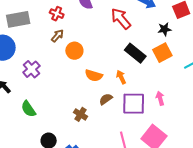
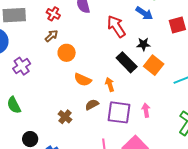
black star: (164, 29) -> (143, 44), moved
orange square: (162, 53) -> (154, 65), turned -30

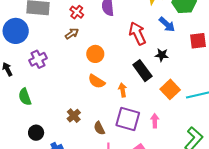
orange circle: (67, 53) -> (95, 54), moved
orange square: (154, 65) -> (170, 89), moved
brown semicircle: (92, 105) -> (99, 128), moved, turned -96

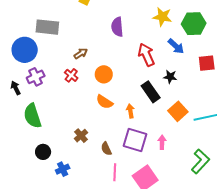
red cross: (77, 12) -> (71, 75), moved
purple cross: (38, 59) -> (36, 77), moved
green semicircle: (25, 97) -> (32, 116), size x1.4

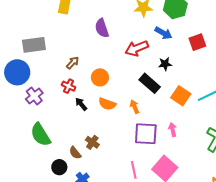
red arrow: (146, 55) -> (137, 48), turned -75
black arrow: (16, 88) -> (81, 104), moved
brown semicircle: (106, 149) -> (75, 153), moved

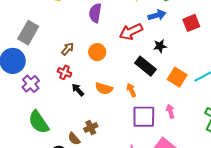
purple semicircle: (102, 28) -> (95, 13), turned 30
blue arrow: (163, 33) -> (157, 15), turned -42
gray rectangle: (34, 45) -> (28, 33), turned -50
orange circle: (100, 77) -> (97, 52), moved
brown cross: (92, 142) -> (91, 128), turned 32

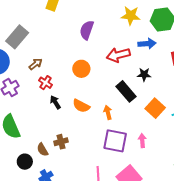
brown arrow: (68, 49) -> (36, 64), moved

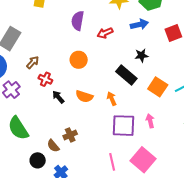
red arrow: (118, 55) -> (105, 33), moved, size x0.7

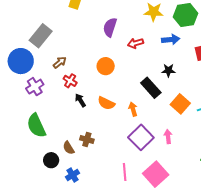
purple square: (123, 126) -> (141, 137), turned 35
brown cross: (70, 135) -> (87, 140), turned 32

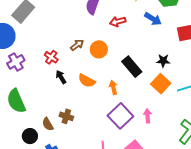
blue arrow: (171, 40) -> (153, 19), turned 36
brown arrow: (60, 62) -> (77, 45), moved
orange circle: (106, 66) -> (99, 49), moved
black star: (168, 70) -> (163, 61), moved

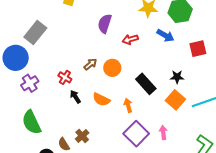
brown cross: (66, 116) -> (82, 136), turned 32

